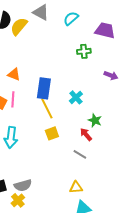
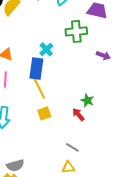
green cross: (84, 51) -> (76, 31), size x1.5
cyan cross: (76, 97) -> (46, 49), moved
gray line: (80, 154) -> (72, 147), moved

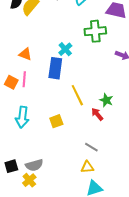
yellow line: (39, 88) -> (77, 95), moved
yellow square: (44, 113) -> (56, 121), moved

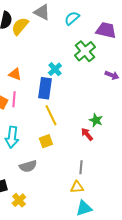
green cross: (95, 31) -> (85, 51), turned -35
yellow line: (77, 95) -> (51, 115), moved
gray line: (91, 147) -> (81, 167), turned 64
gray semicircle: (34, 165) -> (28, 166), moved

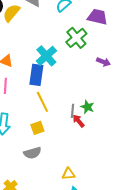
cyan cross: (55, 69) -> (46, 56), size x1.5
gray semicircle: (28, 166) -> (32, 153), moved
gray line: (81, 167) -> (72, 111), moved

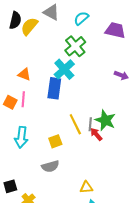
green cross: (76, 38) -> (75, 46), moved
yellow line: (42, 102) -> (75, 124), moved
green star: (87, 107) -> (105, 120), size x1.5

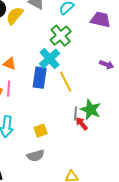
yellow line: (75, 124) -> (66, 82), moved

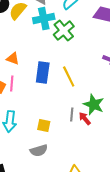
cyan cross: (50, 59) -> (44, 19), moved, turned 30
gray line: (76, 114) -> (72, 115), moved
yellow square: (41, 131) -> (44, 126), turned 32

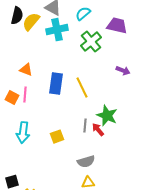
green cross: (64, 31) -> (91, 42), moved
yellow square: (44, 126) -> (57, 137), turned -32
gray semicircle: (39, 151) -> (86, 162), moved

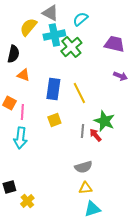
black semicircle: (17, 16) -> (13, 54), moved
purple trapezoid: (117, 26) -> (114, 44), moved
green cross: (91, 42) -> (71, 47), moved
pink line: (25, 95) -> (22, 112), moved
yellow square: (57, 137) -> (54, 120), moved

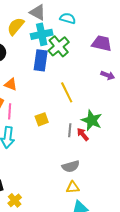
cyan semicircle: (80, 19) -> (68, 18), turned 56
orange triangle: (23, 75) -> (11, 84), moved
blue rectangle: (53, 89) -> (41, 60), moved

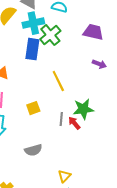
green star: (92, 120) -> (83, 109), turned -30
gray semicircle: (71, 166) -> (33, 150), moved
yellow triangle: (73, 187) -> (64, 176), turned -40

